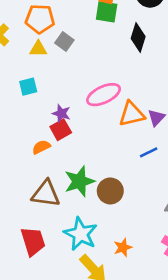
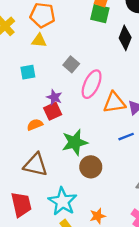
gray square: (64, 41) -> (71, 64), moved
pink ellipse: (104, 95) -> (92, 84), turned -44
green star: (79, 181) -> (75, 142), moved

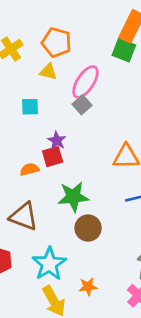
pink ellipse: (92, 84) -> (85, 82), moved

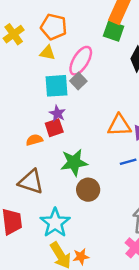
cyan square: (30, 107) -> (56, 86), moved, size x1.5
orange star: (88, 287) -> (81, 257), moved

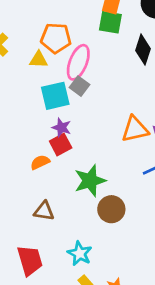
orange pentagon: (54, 27) -> (56, 38), moved
brown triangle: (31, 182) -> (44, 211), size x0.7
cyan star: (55, 223) -> (80, 254), size x0.7

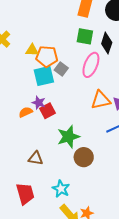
green square: (110, 22) -> (85, 36), moved
orange pentagon: (56, 38) -> (47, 57), moved
pink ellipse: (78, 62) -> (91, 65), moved
purple star: (62, 127) -> (39, 103), moved
orange semicircle: (40, 162) -> (26, 112), moved

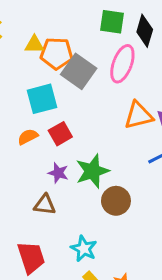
gray square: (61, 69) -> (79, 71), size x1.6
cyan square: (44, 76) -> (42, 99), moved
purple star: (39, 103) -> (58, 173), moved

